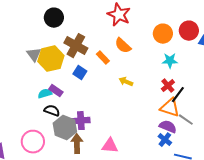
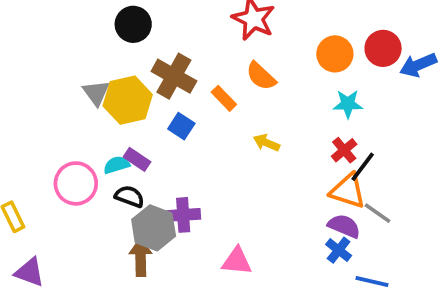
pink circle: (33, 142) -> (76, 183), moved
brown arrow: (77, 144) -> (141, 257), moved

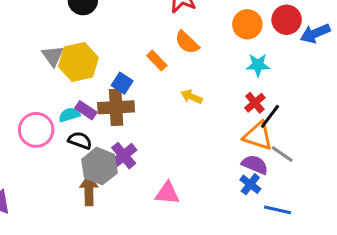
brown cross: (174, 76) -> (116, 107), moved, turned -32
purple cross: (183, 215) -> (124, 156), turned -36

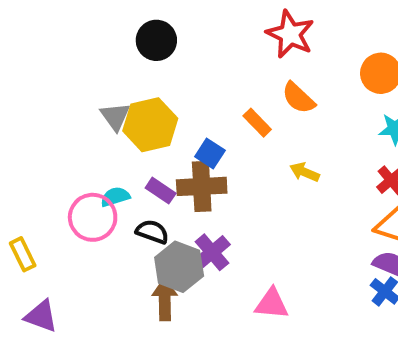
cyan semicircle: (69, 115) -> (115, 197), moved

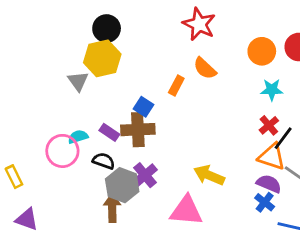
orange rectangle: (257, 123) -> (176, 85), turned 72
yellow hexagon: (150, 125) -> (102, 58), moved
yellow arrow: (305, 172) -> (209, 175), moved, size x1.5
pink triangle: (272, 304) -> (186, 211), size x1.4

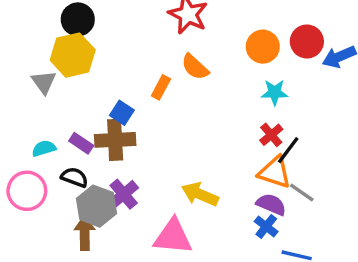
pink circle: (62, 151) -> (27, 191), moved

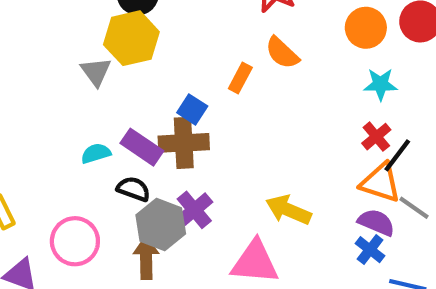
purple rectangle: (81, 143) -> (142, 147), size x1.4
pink circle: (27, 191) -> (75, 241), moved

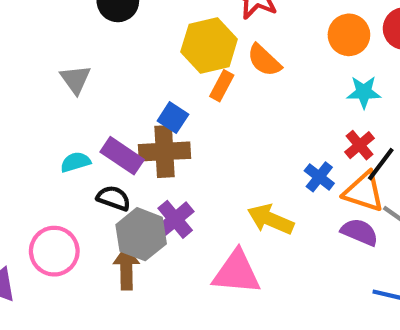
yellow hexagon: (131, 38) -> (209, 45), moved
blue cross: (370, 250) -> (319, 177), moved

